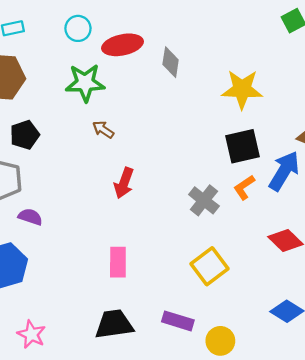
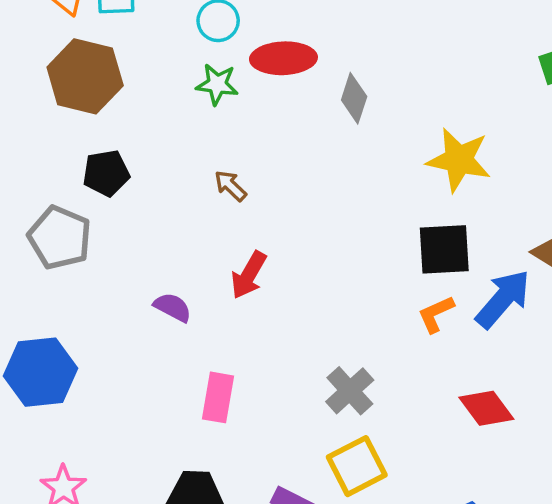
green star: (85, 83) -> (217, 84), moved, size x0.7
gray cross: (204, 200) -> (350, 391), moved
purple semicircle: (30, 217) -> (173, 307), moved
yellow square: (210, 266) -> (357, 466), moved

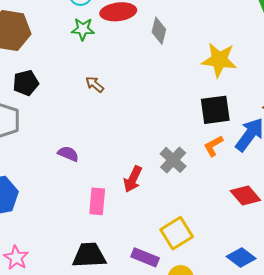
red arrow: (249, 275) -> (133, 179), moved
gray cross: (350, 391) -> (173, 160), moved

